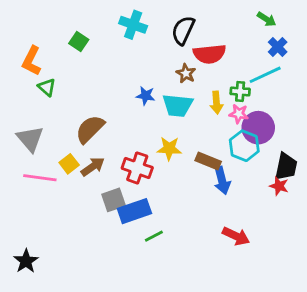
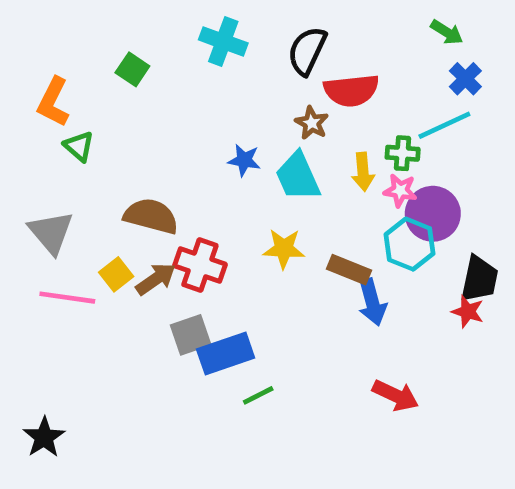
cyan trapezoid: (178, 105) -> (298, 177), turned 60
brown semicircle: (90, 129) -> (151, 216), turned 60
red cross: (137, 168) -> (200, 265), moved

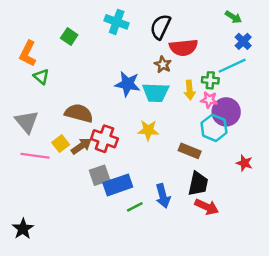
blue star: (244, 160) -> (128, 84), size x1.5
cyan trapezoid: (298, 177) -> (156, 92), turned -64
brown rectangle: (349, 270) -> (190, 151), moved
black trapezoid: (479, 279) -> (198, 184), moved
blue arrow: (372, 302) -> (163, 196), moved

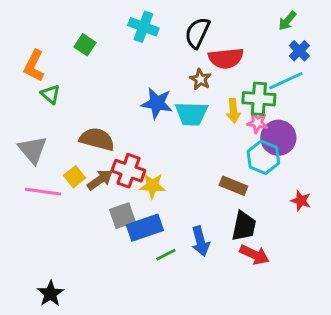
green arrow: (233, 17) -> (287, 21), turned 98
green cross: (210, 80) -> (259, 99), size x1.5
yellow star: (148, 130) -> (152, 186), moved
black star: (23, 229) -> (50, 294), moved

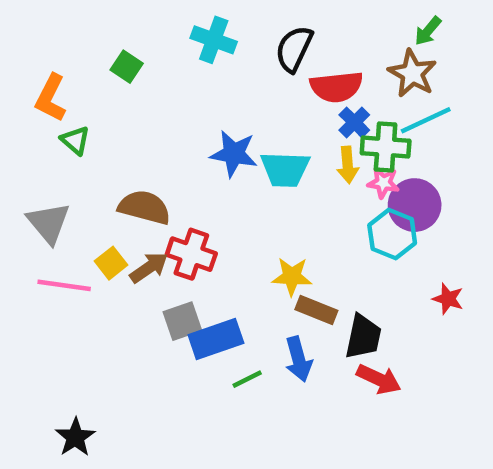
blue cross: (299, 51) -> (354, 122), moved
brown star: (200, 79) -> (412, 73), moved, size x1.5
yellow star: (152, 186) -> (292, 276), moved
brown rectangle: (233, 186) -> (316, 310), moved

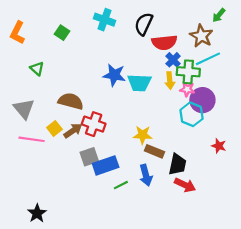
green arrow: (428, 31) -> (219, 15), moved
orange L-shape: (51, 98) -> (17, 33), moved

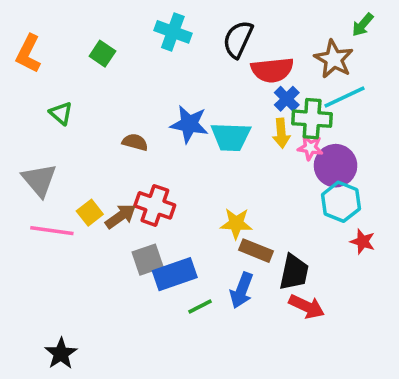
brown semicircle: (71, 101) -> (135, 142), moved, size x0.6
cyan hexagon: (192, 114) -> (341, 202), moved
blue arrow: (146, 175) -> (242, 290), turned 36

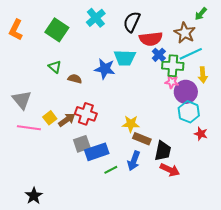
cyan cross: (173, 32) -> (96, 18), turned 30
green square: (102, 54) -> (57, 30), size x1.6
green triangle: (61, 113) -> (55, 67), moved
yellow arrow: (281, 133) -> (203, 75), moved
cyan trapezoid: (231, 137) -> (125, 58), moved

